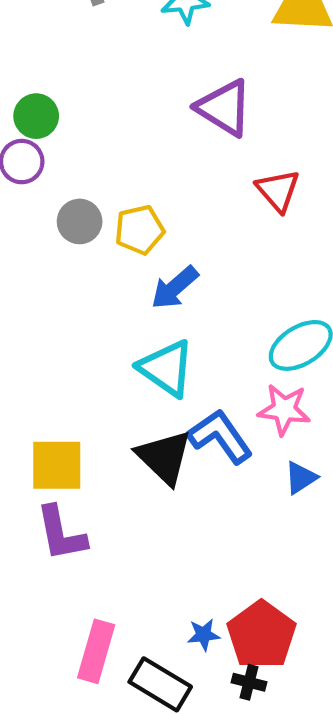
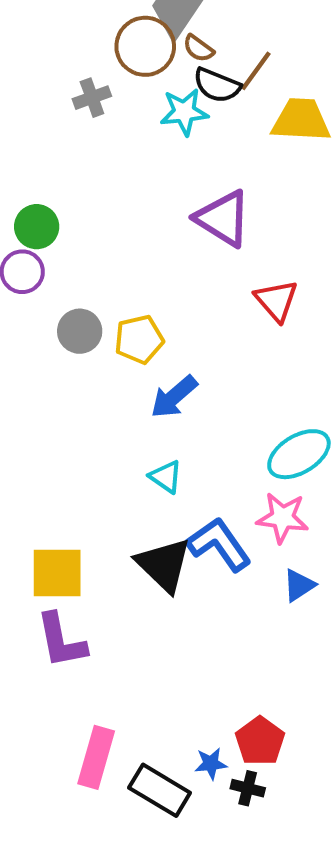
cyan triangle: (166, 368) -> (166, 477), size x0.6
blue star: (204, 635) -> (211, 764), moved
red pentagon: (261, 635) -> (260, 741), size x0.7

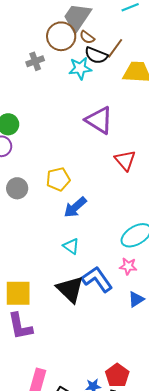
gray circle: (80, 331) -> (17, 188), moved
pink star: (283, 518) -> (128, 266), size x0.7

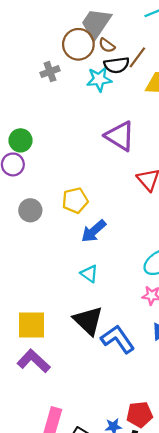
black semicircle: (96, 55) -> (117, 65), turned -30
blue L-shape: (97, 279) -> (118, 339), moved
purple L-shape: (20, 326) -> (34, 361), turned 144
red pentagon: (117, 375) -> (140, 415), turned 30

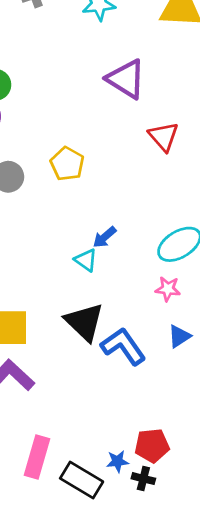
yellow pentagon: (75, 200) -> (67, 164), turned -30
blue arrow: (94, 231) -> (105, 237), moved, size x0.7

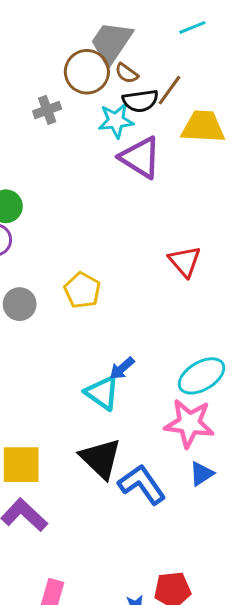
purple triangle: (126, 79) -> (140, 157), moved
cyan triangle: (86, 260) -> (102, 393), size x1.4
pink star: (168, 289) -> (189, 423), size x1.8

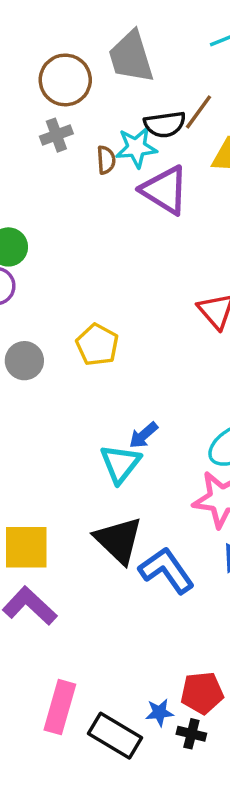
gray trapezoid: (111, 43) -> (131, 57), turned -51
brown circle: (87, 72) -> (65, 80), moved
brown semicircle: (127, 73) -> (106, 160), moved, turned -130
cyan triangle: (102, 393) -> (120, 464), turned 33

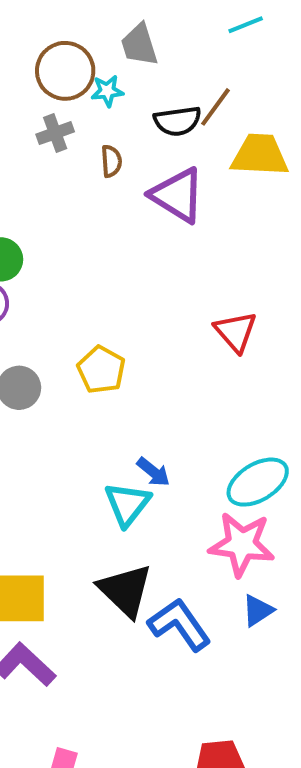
gray trapezoid: (131, 57) -> (139, 45), size x0.7
cyan star: (136, 147) -> (107, 91), moved, size x0.7
blue arrow: (143, 435) -> (153, 472), turned -100

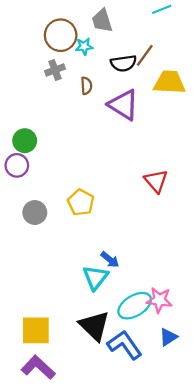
cyan ellipse: (258, 482) -> (135, 306), moved
pink star: (242, 544) -> (159, 300), size x0.7

